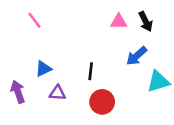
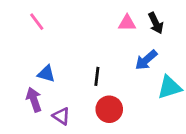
blue triangle: (43, 69) -> (46, 74), turned 42
purple arrow: (18, 92) -> (34, 100), moved
purple triangle: (57, 93) -> (61, 116), moved, turned 30

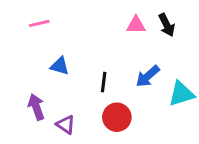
pink line: (37, 22) -> (39, 23), turned -66
blue arrow: (146, 60) -> (148, 76), moved
blue triangle: (46, 74) -> (60, 66), moved

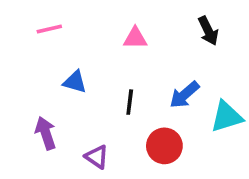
pink triangle: (136, 25) -> (135, 38), moved
red circle: (117, 117) -> (164, 146), moved
purple triangle: (66, 125) -> (97, 157), moved

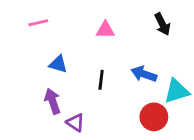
blue arrow: (185, 95) -> (144, 74), turned 60
purple arrow: (46, 133) -> (53, 101), moved
red circle: (164, 146) -> (154, 117), moved

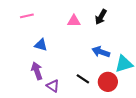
black arrow: (162, 24) -> (101, 17), moved, turned 56
black line: (101, 80) -> (83, 79), moved, turned -64

